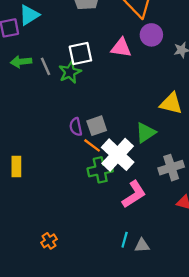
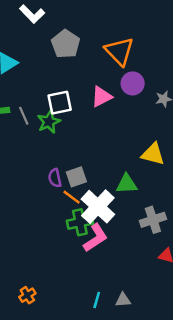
pink triangle: (121, 48) -> (101, 97), turned -35
green triangle: (146, 133) -> (127, 184), turned 30
pink L-shape: (134, 194) -> (96, 238), moved
cyan line: (125, 240) -> (97, 300), moved

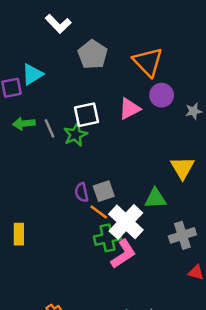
yellow triangle: (153, 154) -> (182, 168), turned 45

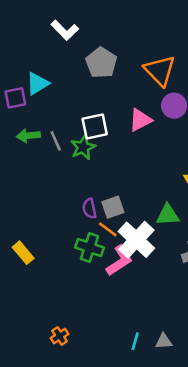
yellow rectangle: (19, 234) -> (23, 253), turned -40
green cross: (107, 238) -> (90, 248), moved, turned 30
pink L-shape: (123, 254) -> (119, 261), moved

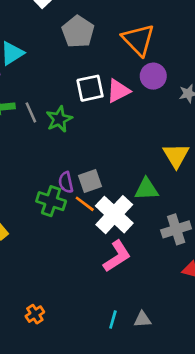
white square: (95, 127) -> (90, 88), moved
green cross: (90, 248) -> (51, 201), moved
pink L-shape: (119, 261) -> (117, 256), moved

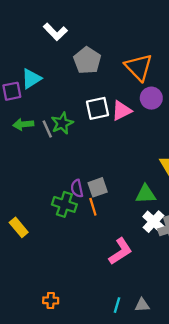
green star: (59, 119) -> (62, 123), moved
orange line: (85, 204) -> (93, 207), turned 36
white cross: (114, 215) -> (154, 222), moved, size x0.7
orange cross: (35, 314) -> (51, 300), turned 35

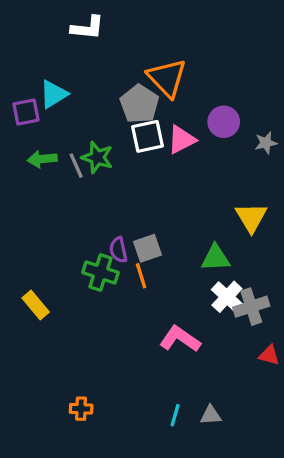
white L-shape: (55, 32) -> (88, 28), turned -40
gray pentagon: (87, 60) -> (139, 104), moved
orange triangle: (139, 67) -> (167, 78), moved
green star: (62, 123) -> (97, 157), turned -30
pink L-shape: (120, 251) -> (180, 339), turned -112

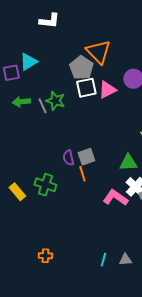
green cross: (101, 273) -> (45, 185), moved
pink L-shape: (180, 339) -> (115, 198), moved

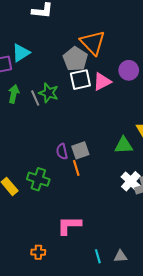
green arrow: (21, 102) -> (14, 94), turned 108
green triangle: (128, 163) -> (124, 145), moved
pink L-shape: (115, 198) -> (69, 225), moved, turned -35
cyan line: (103, 260) -> (98, 256), turned -32

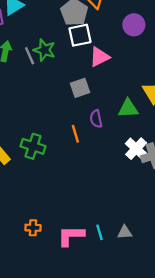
pink triangle: (102, 82) -> (99, 57), moved
gray square: (80, 150) -> (80, 88), moved
purple semicircle: (62, 151) -> (96, 119), moved
pink L-shape: (69, 225) -> (71, 236), moved

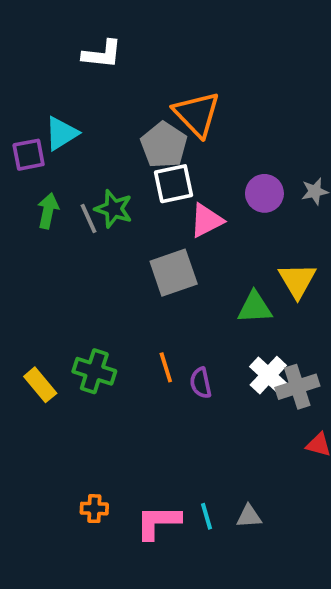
purple circle: (134, 25) -> (264, 193), moved
gray square: (80, 88) -> (174, 273), size x1.4
purple semicircle: (96, 119) -> (201, 383), moved
orange line: (75, 134) -> (166, 367), moved

